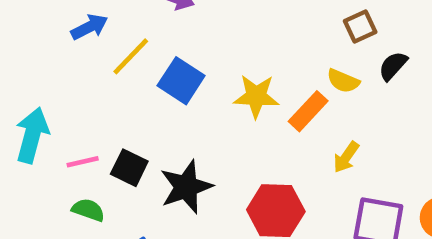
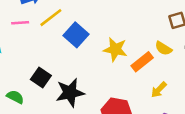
pink line: (83, 162) -> (20, 23), moved

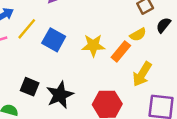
yellow semicircle: (163, 48) -> (138, 35), turned -49
yellow arrow: (159, 90) -> (142, 74), size x1.5

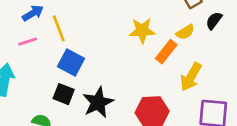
yellow line: (27, 29) -> (59, 28), turned -60
blue square: (54, 40) -> (71, 62), moved
yellow star: (93, 45) -> (142, 31), moved

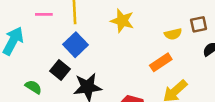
yellow star: (142, 31) -> (122, 21), moved
yellow semicircle: (185, 32) -> (173, 34), moved

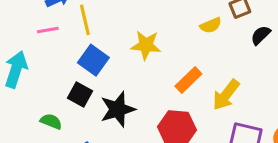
yellow star: (122, 21) -> (146, 45), moved
orange rectangle: (161, 62) -> (188, 80), moved

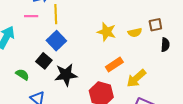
black semicircle: (261, 35) -> (165, 45), turned 128
yellow star: (146, 45) -> (107, 32), moved

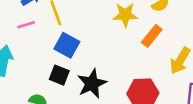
orange rectangle: (114, 65) -> (152, 36), moved

